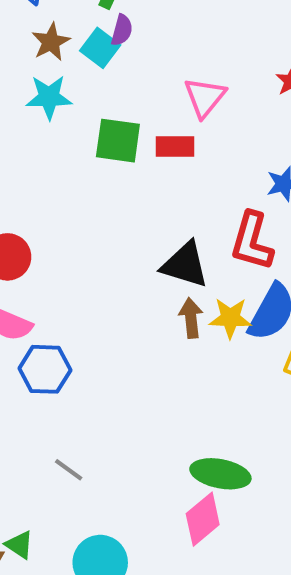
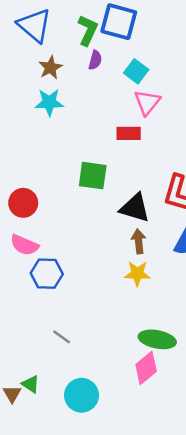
cyan square: (100, 48) -> (136, 71), moved
green square: (118, 141) -> (93, 176), moved
yellow star: (230, 318) -> (137, 274), moved

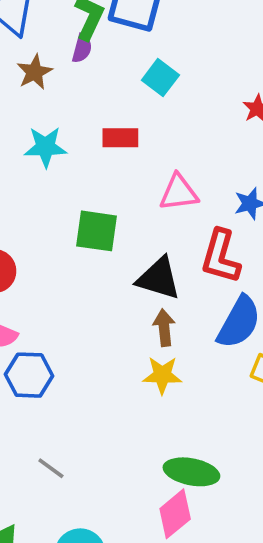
purple semicircle: (95, 60) -> (82, 48), moved
cyan star: (49, 102) -> (45, 147), moved
pink triangle: (147, 102) -> (179, 193), moved, turned 44
red rectangle: (129, 133) -> (120, 138), moved

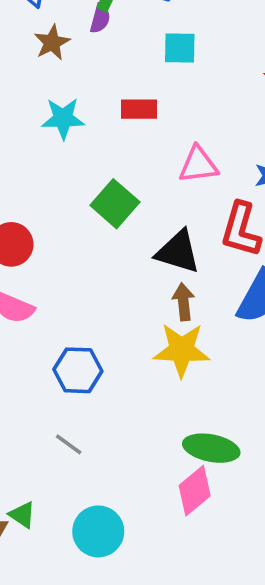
cyan square: (160, 78) -> (180, 48), turned -36
green square: (97, 231) -> (115, 204), turned 33
blue hexagon: (29, 375) -> (78, 370), moved
yellow star: (162, 375) -> (182, 350), size x1.4

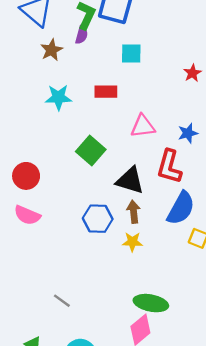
yellow star: (182, 350) -> (132, 242), size x0.6
blue hexagon: (78, 370) -> (98, 219), moved

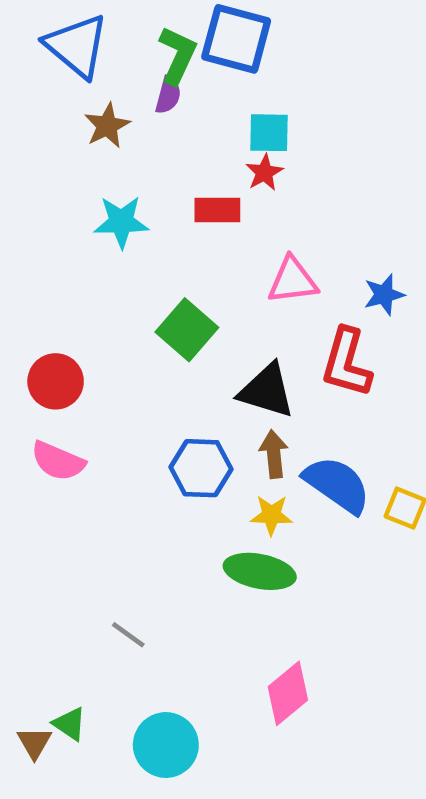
red star: (192, 73) -> (264, 173), moved
blue semicircle: (181, 208) -> (337, 485), moved, turned -84
green ellipse: (151, 303) -> (260, 571), moved

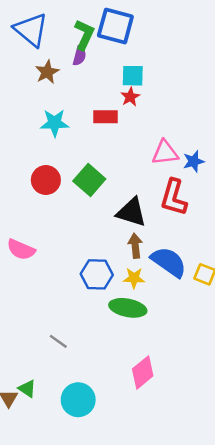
pink triangle: (293, 280) -> (165, 153), moved
red circle: (56, 381) -> (46, 180), moved
blue hexagon: (201, 468) -> (97, 274), moved

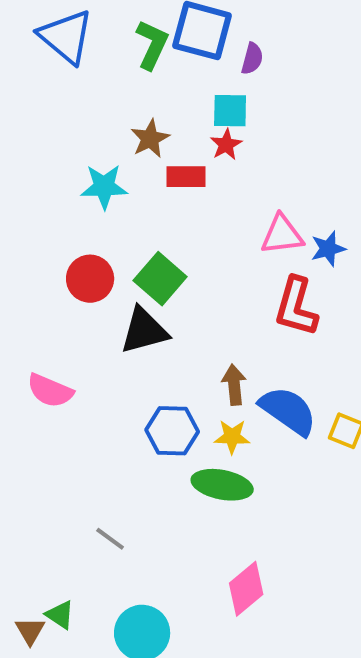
purple semicircle: (79, 56) -> (252, 59), moved
brown star: (47, 72) -> (150, 139), moved
black triangle: (132, 212) -> (144, 331), moved, turned -32

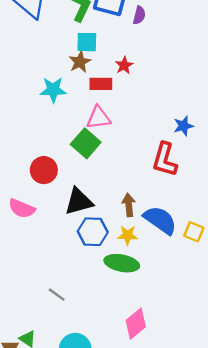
cyan square: (230, 111) -> (87, 42), moved
pink triangle: (282, 235) -> (98, 118), moved
red circle: (90, 279) -> (44, 170), moved
black triangle: (144, 331) -> (79, 201), moved

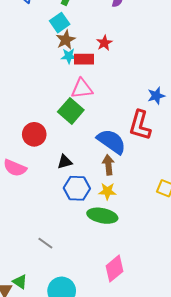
cyan square: (87, 42) -> (60, 23), moved, turned -36
cyan star: (53, 90) -> (69, 56), moved, size x0.7
black triangle: (79, 201) -> (65, 162), size x0.6
blue semicircle: (160, 220) -> (111, 141), moved

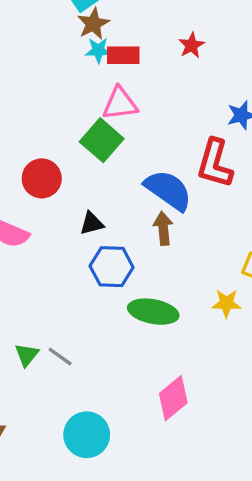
red star: (104, 43) -> (192, 45), moved
yellow star: (107, 191) -> (226, 303), moved
green triangle: (20, 282) -> (27, 355), moved, turned 35

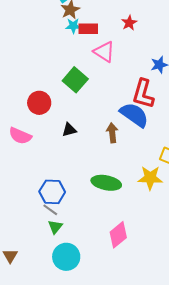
pink triangle: (120, 104) -> (104, 52), moved, turned 40
blue semicircle: (168, 190) -> (134, 115), moved
blue hexagon: (112, 267) -> (52, 192), moved
yellow star: (226, 303) -> (150, 178), size x1.4
green triangle: (27, 355) -> (55, 227), moved

